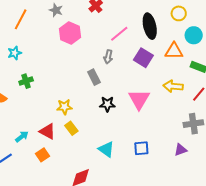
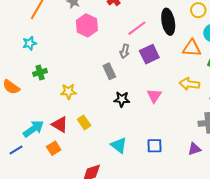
purple square: (143, 58) -> (149, 54), moved, turned 30
pink triangle: (139, 99) -> (154, 96), size x0.7
yellow star: (64, 107) -> (68, 91), moved
cyan arrow: (22, 137) -> (33, 129), size x1.5

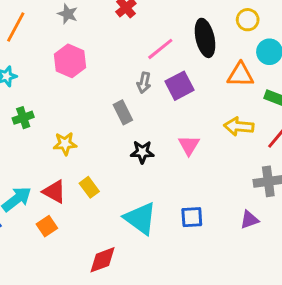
pink hexagon: (87, 25) -> (70, 61), moved
cyan triangle: (119, 145) -> (140, 218), size x1.4

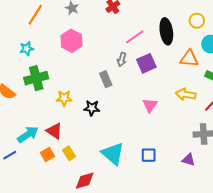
green cross: (23, 118) -> (36, 78), size x1.6
black star: (142, 152) -> (92, 108), moved
yellow rectangle: (89, 187) -> (69, 153), moved
purple triangle: (249, 220) -> (189, 160), turned 32

